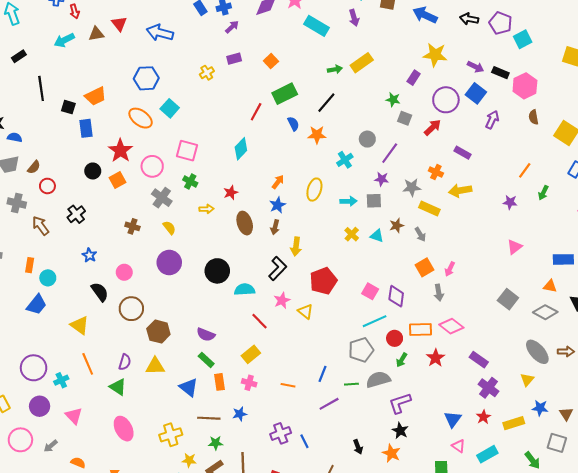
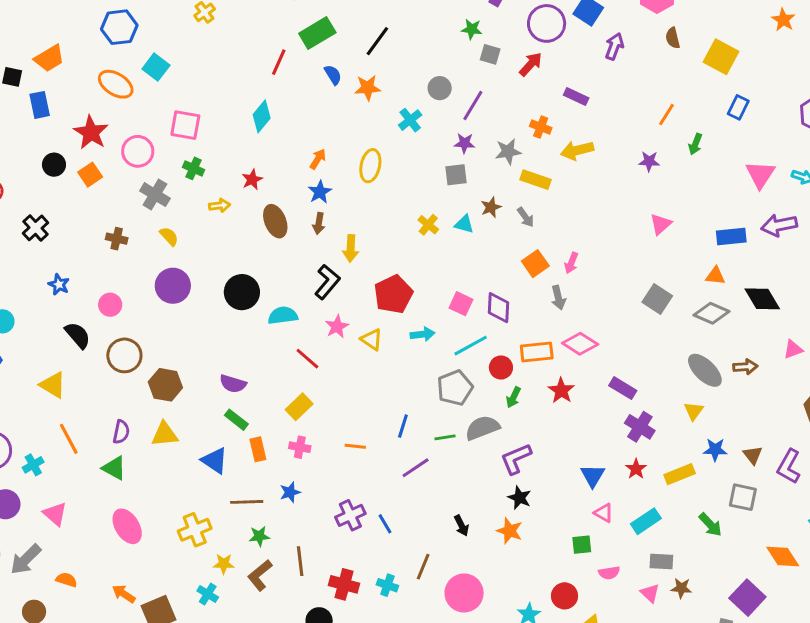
cyan arrow: (349, 201) -> (422, 334), moved
gray arrow: (51, 446) -> (26, 559), size x1.6

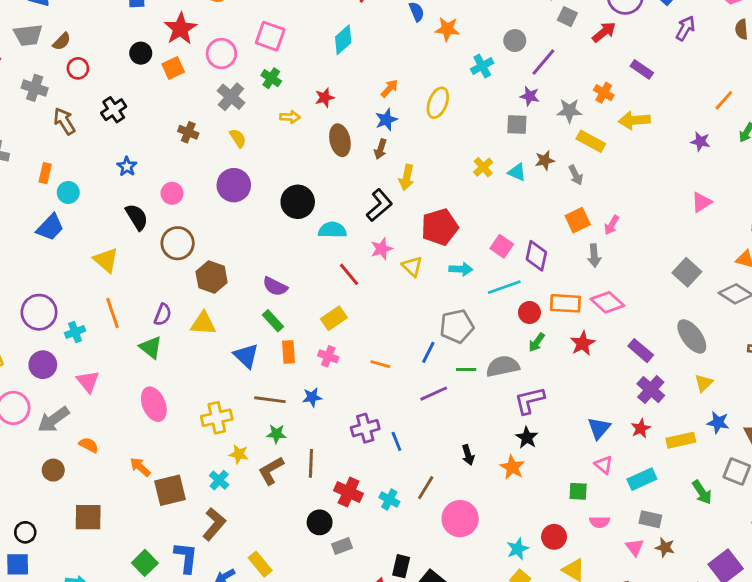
gray ellipse: (705, 370) -> (692, 336), moved
gray pentagon: (455, 388) -> (457, 326), moved

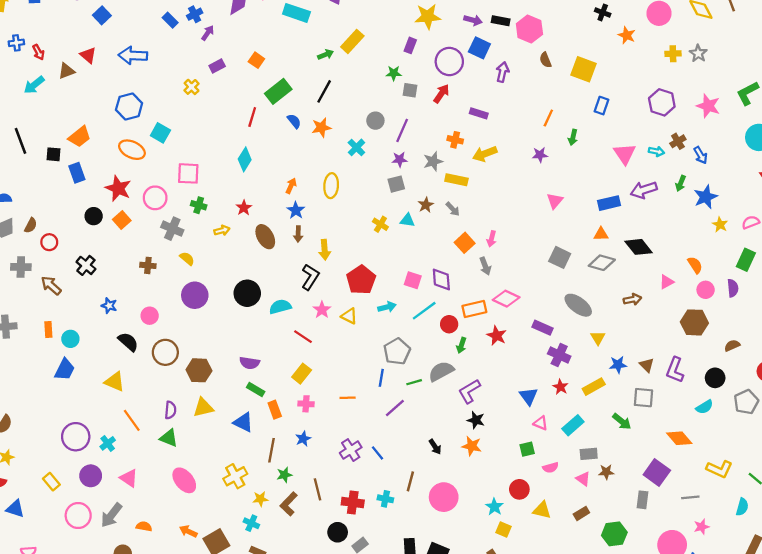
brown line: (270, 400) -> (272, 450), turned -70

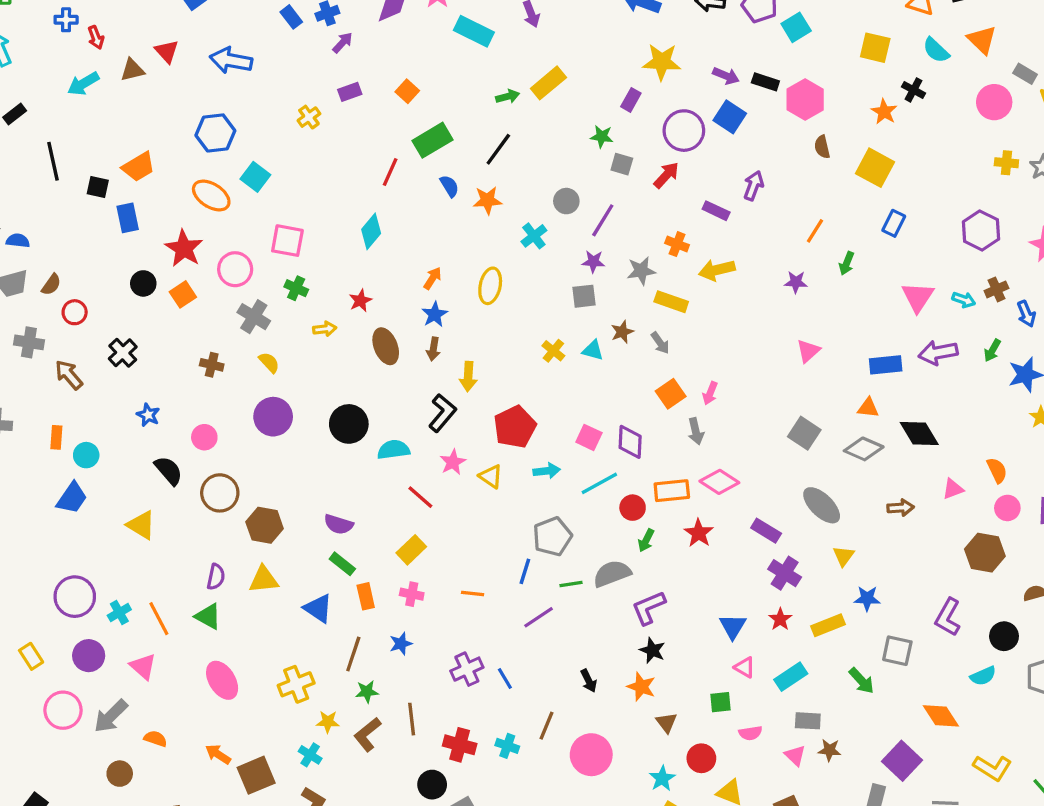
orange star: (627, 35) -> (884, 112), moved
purple arrow: (502, 72) -> (754, 186), moved
brown triangle: (647, 365) -> (666, 723), moved
orange line: (132, 420) -> (159, 619), moved

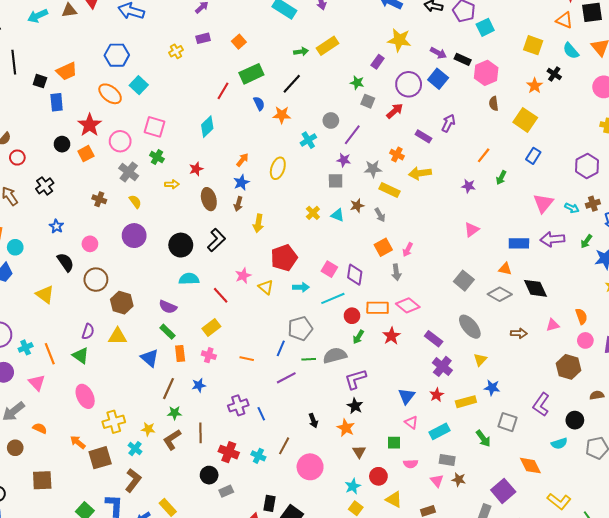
black L-shape: (442, 413) -> (216, 240), moved
cyan semicircle: (394, 450) -> (189, 279), moved
yellow cross: (296, 684) -> (114, 422), moved

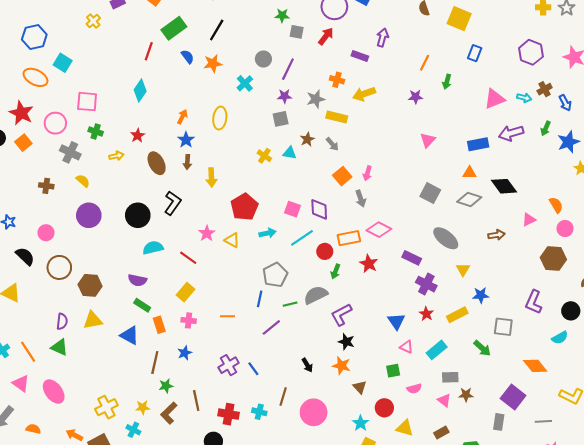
pink triangle: (543, 203) -> (495, 99), turned 40
pink ellipse: (85, 396) -> (54, 392), moved

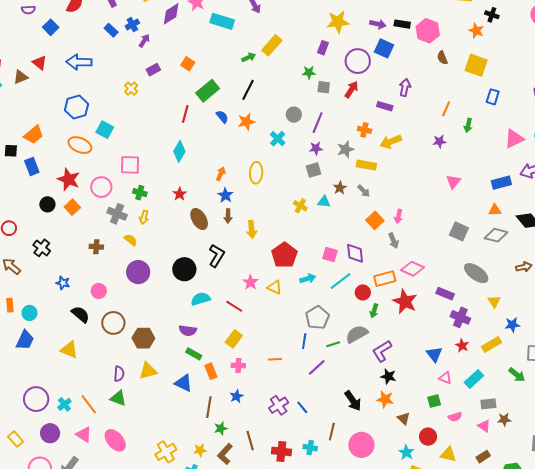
yellow arrow: (116, 156) -> (144, 217), moved, turned 120
red star: (369, 264) -> (405, 302), size x1.4
black arrow: (307, 365) -> (353, 401), size x1.5

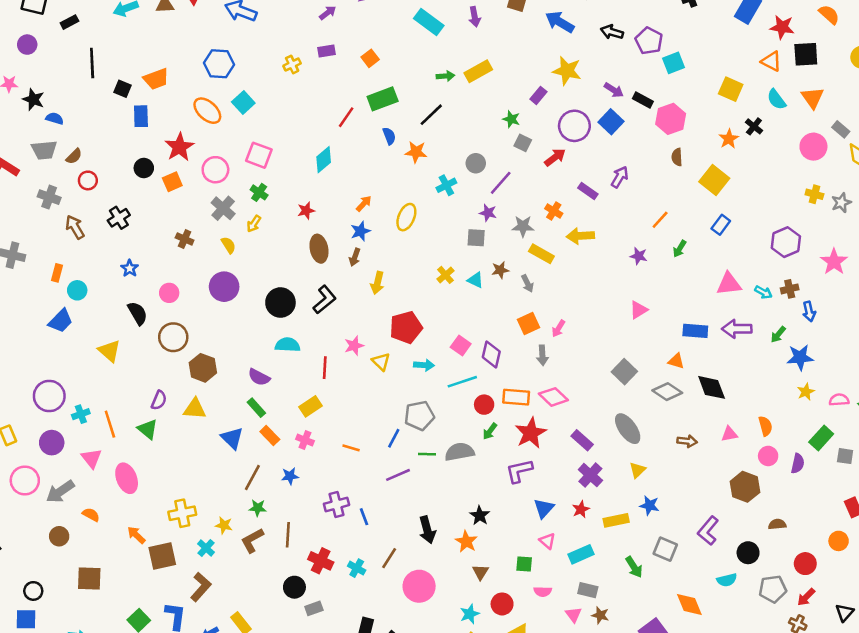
red line: (234, 306) -> (325, 368), turned 42
purple L-shape: (382, 351) -> (519, 471), moved
orange rectangle: (211, 371) -> (270, 435), turned -42

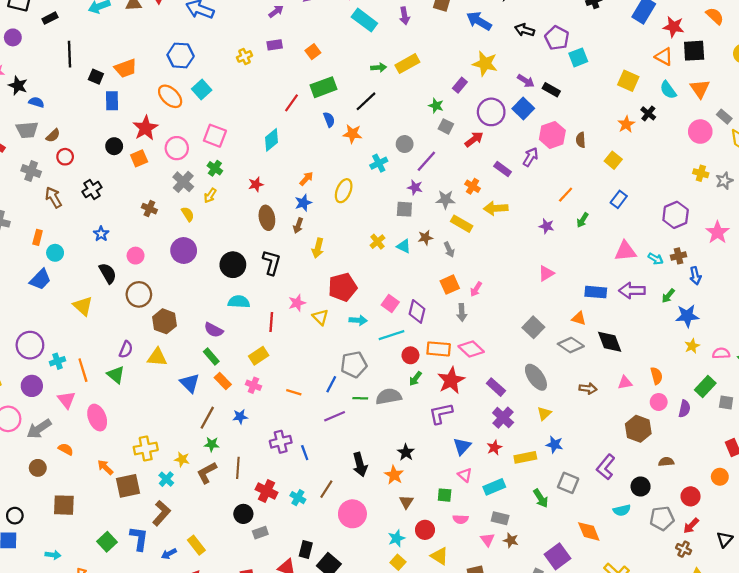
pink hexagon: (671, 119) -> (552, 135), moved
yellow square: (714, 180) -> (613, 160), size x0.7
black L-shape: (325, 300) -> (272, 262), turned -35

